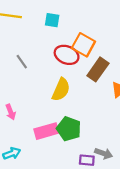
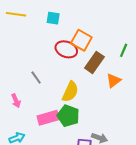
gray line: (22, 62) -> (36, 78), moved
yellow semicircle: (61, 90) -> (70, 92), moved

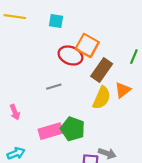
gray line: (36, 78) -> (54, 87), moved, turned -72
yellow semicircle: (70, 92) -> (102, 98), moved

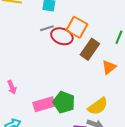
gray line: (54, 87) -> (47, 28), moved
yellow semicircle: (102, 98) -> (98, 106), moved, turned 30

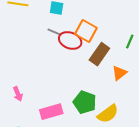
gray line: (47, 28) -> (54, 32), turned 40
green pentagon: (64, 102) -> (85, 102), moved

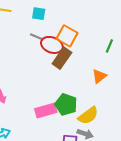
brown rectangle: (99, 54) -> (62, 58), moved
pink rectangle: (51, 112) -> (46, 111), moved

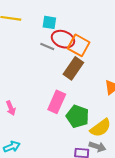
red ellipse: (52, 45) -> (63, 39), moved
pink rectangle: (46, 111) -> (57, 102), moved, turned -50

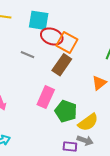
cyan square: (49, 22) -> (39, 20), size x1.5
gray line: (47, 46) -> (28, 55), moved

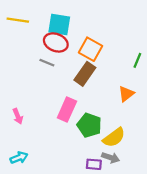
red ellipse: (52, 36) -> (56, 42), moved

